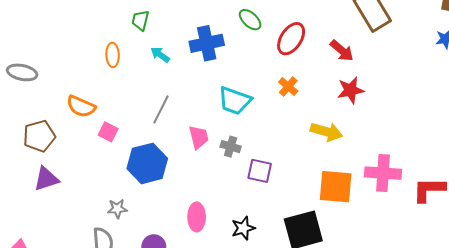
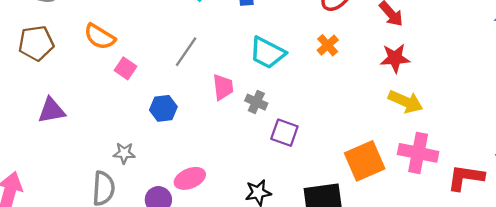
yellow arrow: (326, 132) -> (406, 102), moved
brown pentagon: (39, 136) -> (36, 43), moved
blue hexagon: (147, 163) -> (163, 108), size x0.6
orange square: (336, 187) -> (365, 161), turned -36
pink ellipse: (197, 217) -> (190, 178), moved, turned 60

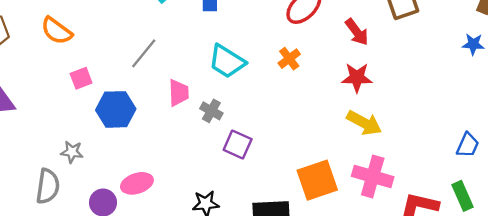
pink square: (125, 68) -> (81, 78), moved, turned 30
blue hexagon: (163, 108) -> (116, 109), size x1.4

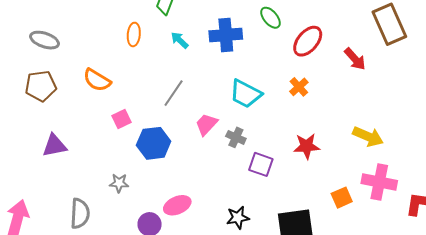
red star: (357, 78) -> (307, 146), moved
pink trapezoid: (179, 93) -> (206, 124), turned -130
orange square: (317, 180) -> (342, 198), moved, size x0.6
gray semicircle: (48, 186) -> (80, 214), moved

